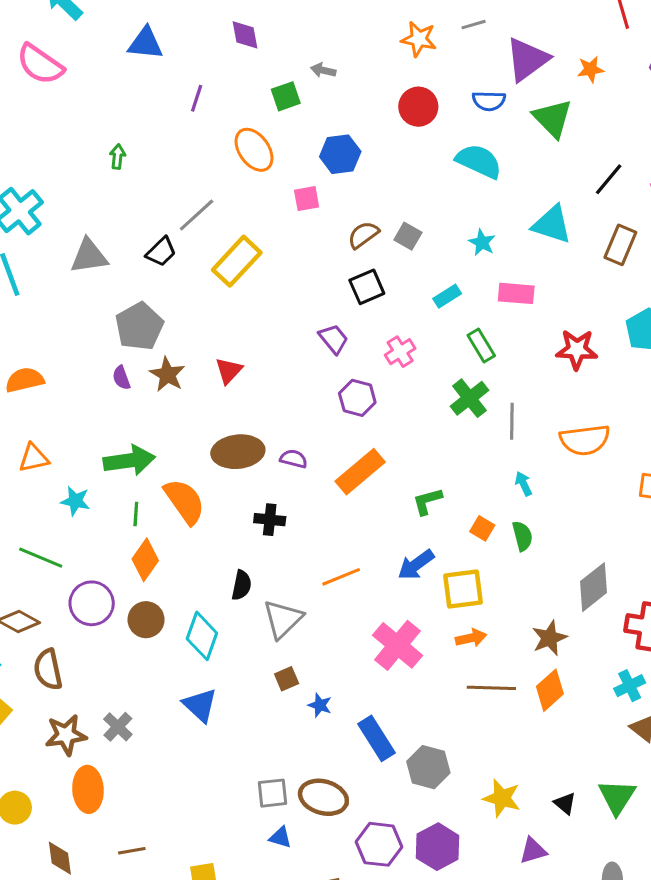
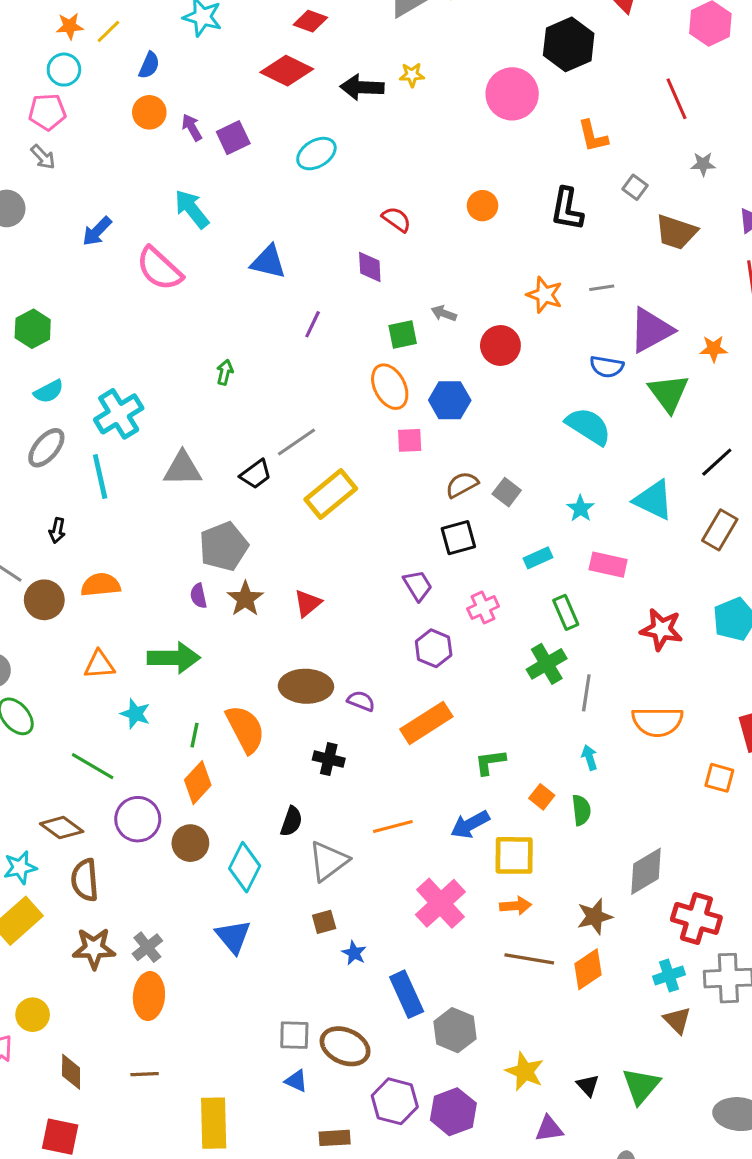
red circle: (418, 107) -> (500, 345), moved
orange ellipse: (254, 150) -> (390, 387), moved
green arrow: (129, 460) -> (174, 658), moved
orange ellipse: (88, 789) -> (149, 996), moved

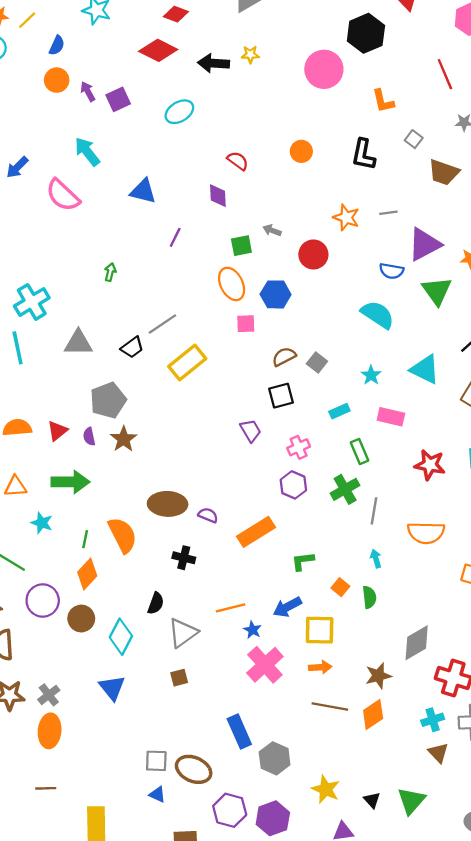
red triangle: (308, 603) -> (57, 431), moved
purple hexagon: (434, 648) -> (293, 485), moved
blue star: (354, 953) -> (252, 630), moved

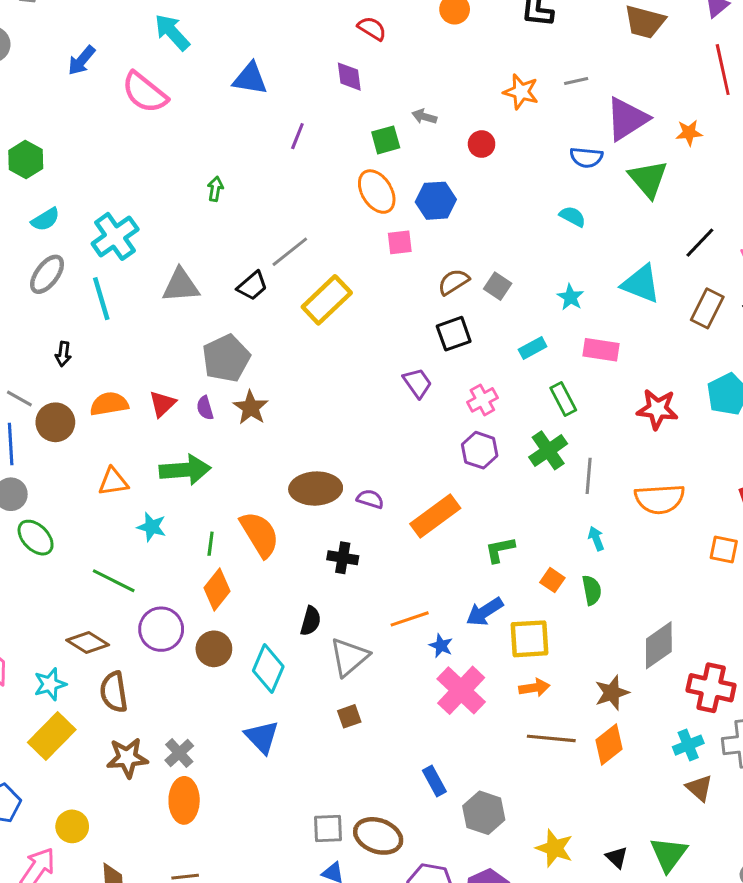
red circle: (313, 254) -> (482, 144), size x0.7
cyan semicircle: (378, 315) -> (573, 216), size x0.6
blue rectangle: (239, 731) -> (434, 781), size x0.7

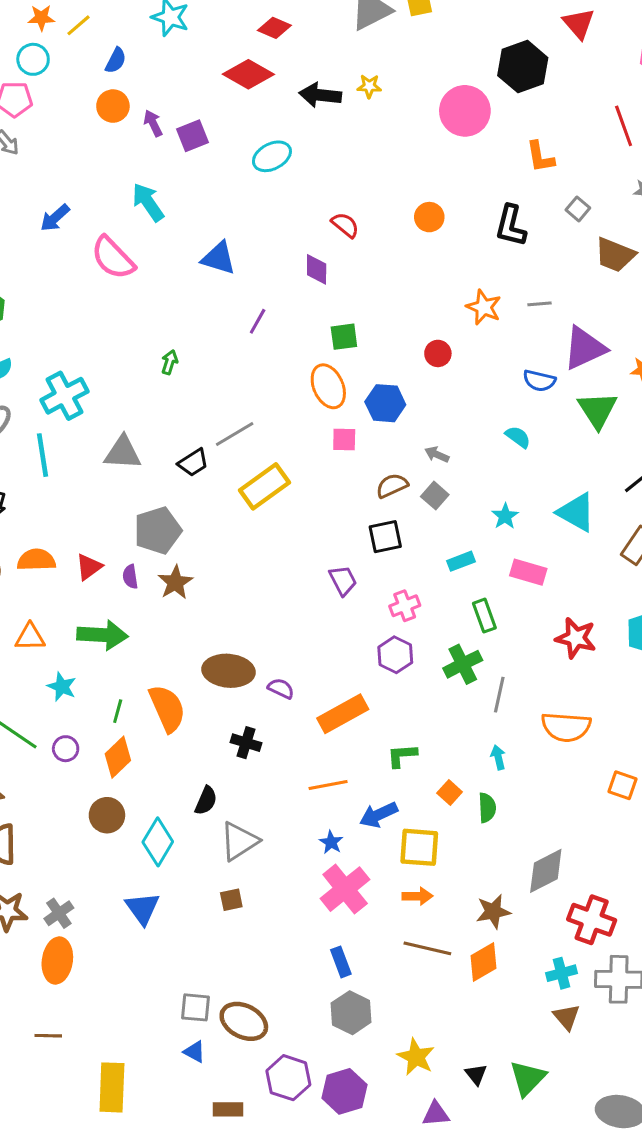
gray arrow: (424, 117) -> (437, 455), moved
orange line: (410, 619) -> (328, 785), moved
purple circle: (161, 629) -> (66, 749), moved, size x0.6
blue rectangle: (434, 781) -> (341, 962), moved

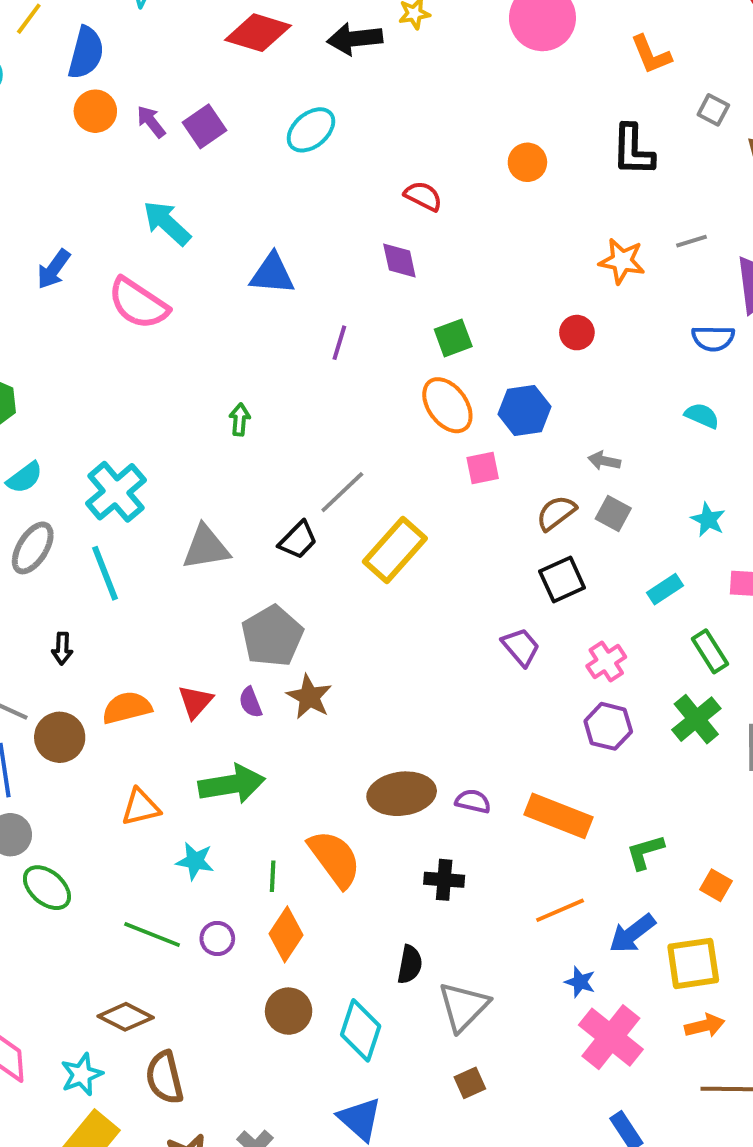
blue semicircle: (116, 60) -> (86, 53), size x1.5
orange rectangle: (343, 714) -> (558, 816), turned 63

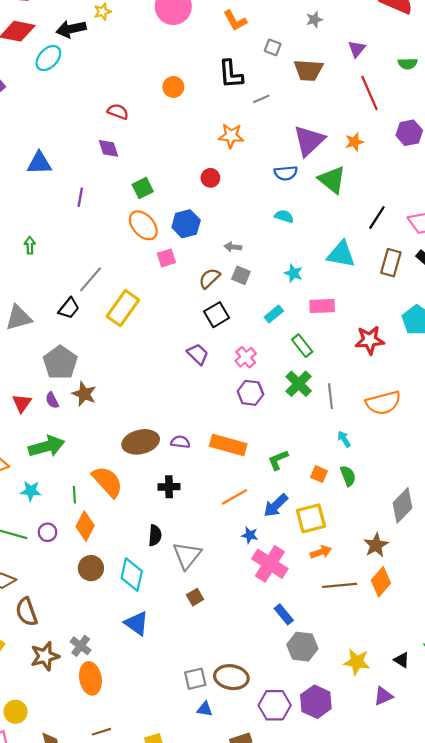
cyan ellipse: (311, 130) -> (48, 58), moved
gray line: (692, 241) -> (261, 99), moved

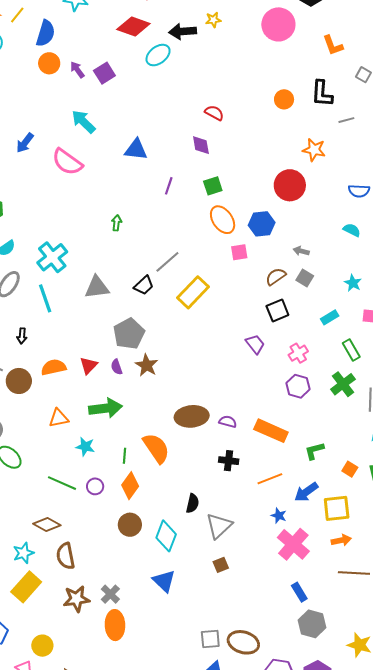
orange circle: (173, 87) -> (284, 99), moved
red circle: (210, 178) -> (290, 185), size x1.8
green square: (143, 188) -> (213, 186), moved
black cross: (169, 487) -> (229, 461), moved

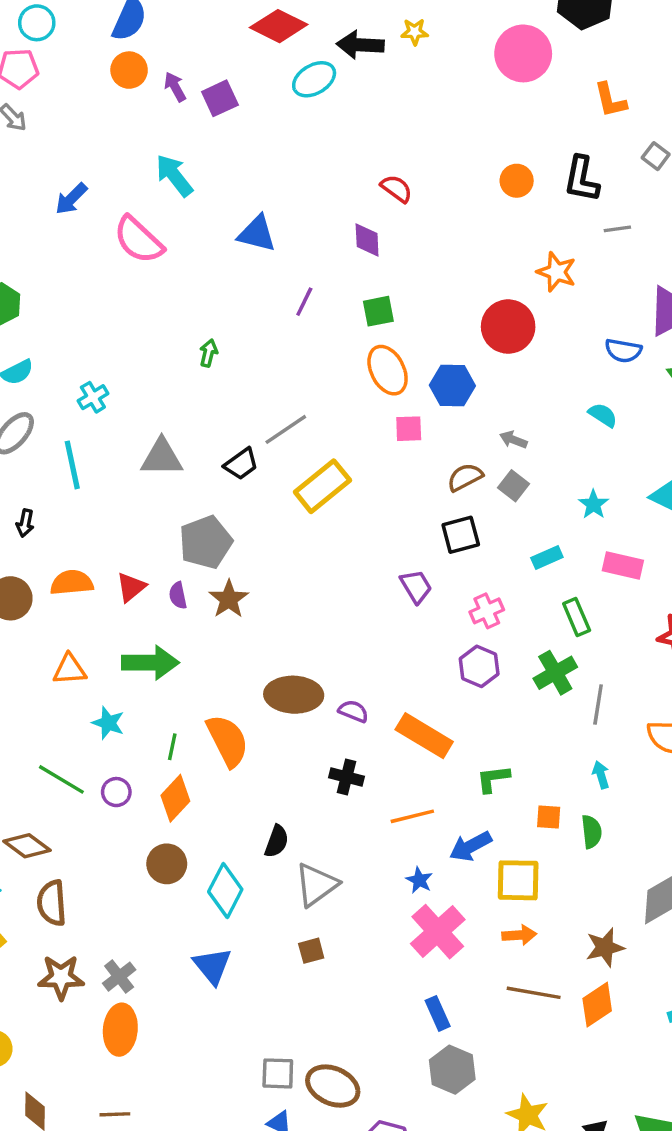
cyan cross: (52, 257) -> (93, 397), size x0.6
orange square: (350, 469) -> (549, 817), turned -35

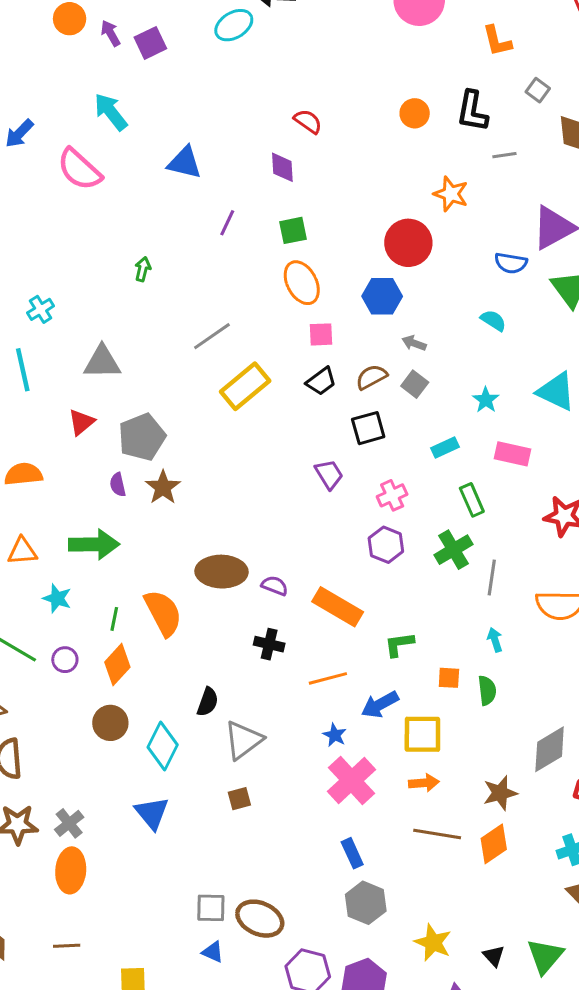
blue hexagon: (452, 386) -> (382, 296), moved
black trapezoid: (241, 464) -> (321, 381), moved
red triangle: (131, 587) -> (81, 422), moved

